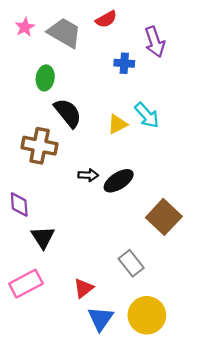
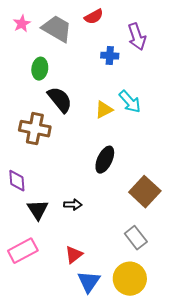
black arrow: (88, 175) -> (73, 205), moved
black ellipse: (119, 181) -> (105, 160), turned -32
gray rectangle: (131, 263) -> (136, 238), moved

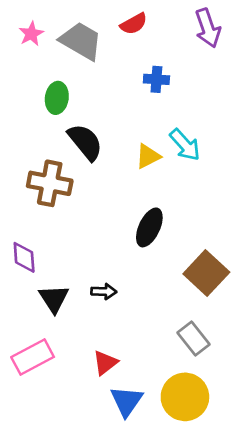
purple arrow: (137, 37) -> (208, 28), moved

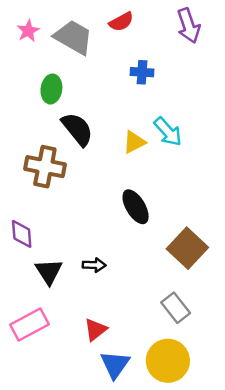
black ellipse: (149, 227) -> (136, 207), turned -56

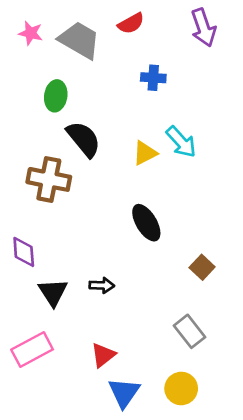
pink star: (28, 31) -> (31, 33), turned -30
brown square: (187, 248) -> (202, 267), size x0.6
yellow circle: (168, 361) -> (181, 388), size x0.7

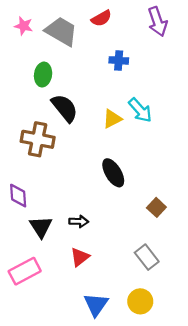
red triangle: (103, 355) -> (80, 257), moved

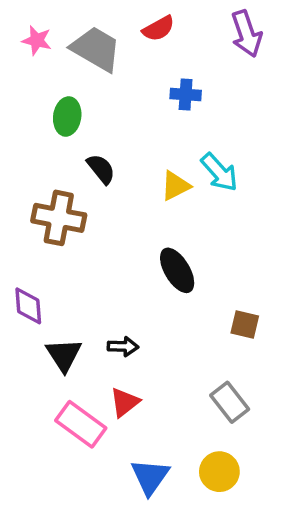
black semicircle: (65, 108) -> (101, 169), size x0.7
brown square: (156, 207) -> (245, 324), turned -30
pink rectangle: (25, 271) -> (81, 424), moved, turned 64

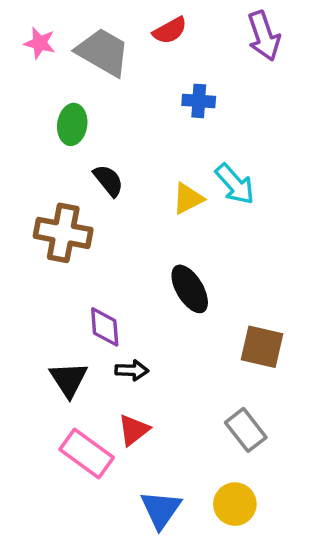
purple diamond: (28, 306) -> (105, 327), moved
brown square: (245, 324) -> (262, 347), size x1.4

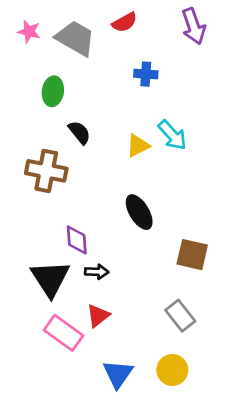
black triangle: (69, 379) -> (50, 278), size x1.4

